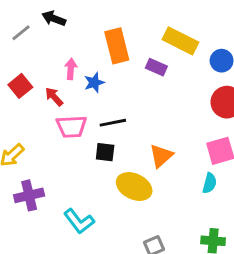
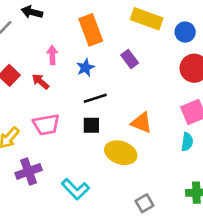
purple rectangle: (156, 67) -> (130, 59), moved, turned 36
blue star: (94, 83) -> (85, 68), moved
pink trapezoid: (71, 127) -> (46, 125), moved
orange triangle: (161, 156) -> (141, 123), turned -50

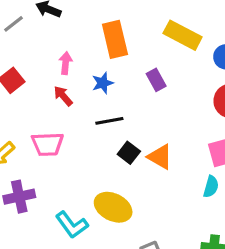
red arrow: (40, 81) -> (63, 96), moved
black square: (91, 125) -> (129, 153), moved, turned 30
yellow ellipse: (121, 153) -> (113, 207), moved

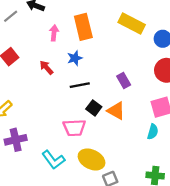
pink arrow: (66, 63) -> (54, 33), moved
purple rectangle: (156, 80) -> (124, 81), moved
pink trapezoid: (47, 144) -> (74, 128), moved
yellow ellipse: (113, 207) -> (92, 159), moved

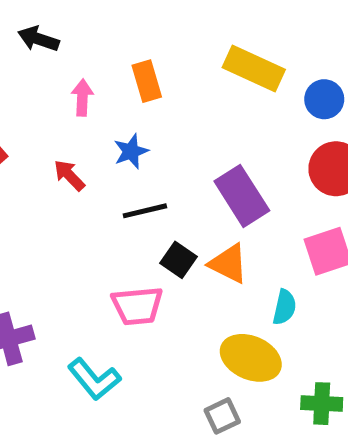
orange rectangle: (83, 27) -> (147, 81), size x0.7
purple rectangle: (124, 81) -> (242, 196), size x1.6
cyan semicircle: (153, 132) -> (284, 307), moved
yellow ellipse: (92, 159) -> (251, 358), moved

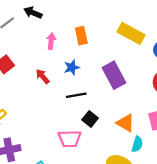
purple rectangle: (242, 196) -> (114, 75), moved
orange triangle: (229, 264) -> (126, 123), moved

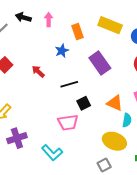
orange rectangle: (81, 36) -> (77, 32), moved
pink arrow: (51, 41) -> (49, 20), moved
blue star: (72, 67) -> (62, 51), moved
black square: (90, 119) -> (84, 103), turned 32

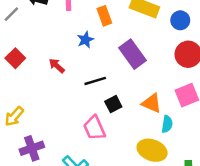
pink trapezoid: (68, 122) -> (94, 128), turned 75

